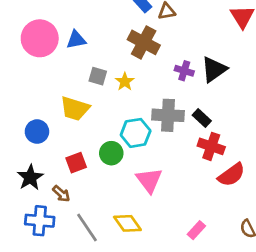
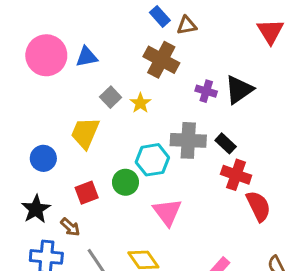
gray square: (98, 76) -> (111, 97), turned 30
yellow trapezoid: (75, 109) -> (85, 133), turned 96
red semicircle: (231, 175) -> (258, 206), turned -80

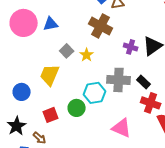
pink triangle: (167, 212) -> (122, 128), moved, turned -30

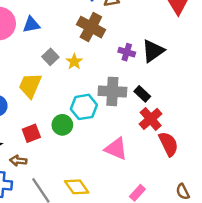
red cross: (151, 103) -> (151, 119), turned 30
brown arrow: (40, 138) -> (18, 161), turned 144

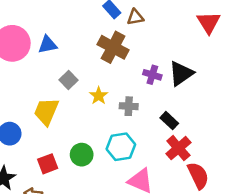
yellow star: (74, 62) -> (99, 96), moved
gray cross: (112, 91) -> (129, 106), moved, size x0.6
cyan hexagon: (84, 107) -> (121, 147), moved

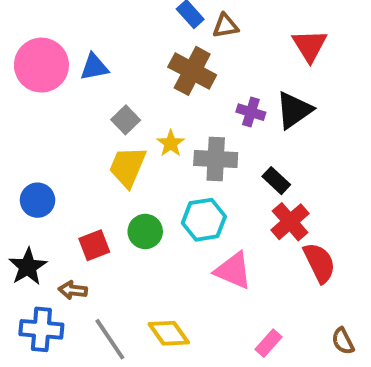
red triangle: (209, 22) -> (310, 45), moved
gray cross: (129, 106) -> (216, 159), size x1.5
yellow trapezoid: (46, 111) -> (128, 167), moved

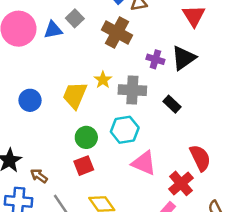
gray square: (126, 120) -> (75, 18), moved
blue circle: (38, 200) -> (30, 100), moved
red cross: (290, 222) -> (181, 183), moved
red square: (94, 245) -> (84, 166), moved
brown arrow: (73, 290) -> (39, 176), turned 30

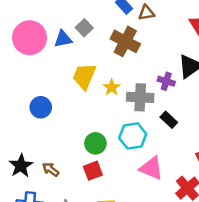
purple cross: (155, 59) -> (166, 81), moved
yellow trapezoid: (75, 95) -> (84, 76), moved
black rectangle: (172, 104) -> (169, 120), moved
brown arrow: (39, 176) -> (51, 169), moved

